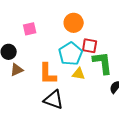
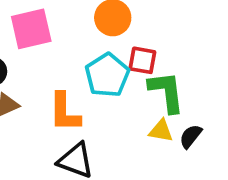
pink square: (30, 29) -> (31, 29), size x1.6
yellow triangle: (79, 74) -> (161, 131), moved

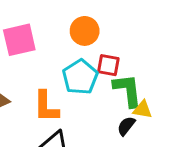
yellow triangle: (161, 131) -> (142, 110), moved
black semicircle: (191, 136) -> (126, 126), moved

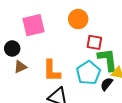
cyan pentagon: (80, 77) -> (88, 73), moved

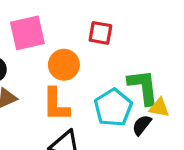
orange circle: (78, 19) -> (64, 65), moved
red square: (94, 42) -> (100, 33), moved

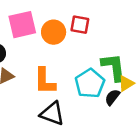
orange circle: (64, 65) -> (54, 32), moved
yellow triangle: (159, 108) -> (126, 83), turned -42

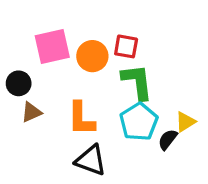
green L-shape: (114, 67) -> (137, 82), moved

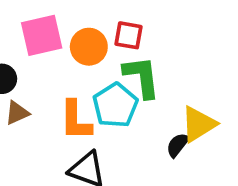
cyan pentagon: (139, 122) -> (115, 105), moved
yellow triangle: (185, 122) -> (198, 124), size x1.5

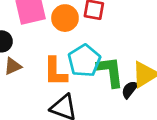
green L-shape: (142, 77) -> (110, 72), moved

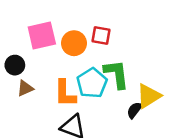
green L-shape: (110, 72) -> (116, 74), moved

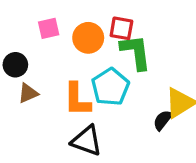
pink square: (42, 35) -> (49, 28), size x0.6
green L-shape: (116, 74) -> (136, 52), moved

